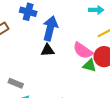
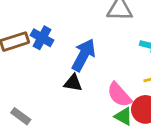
blue cross: (28, 12) -> (42, 38), moved

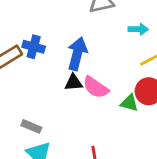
pink semicircle: (119, 95) -> (96, 87), moved

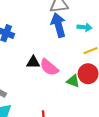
blue arrow: (77, 54) -> (58, 25), moved, turned -35

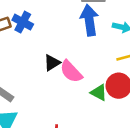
black triangle: (33, 62) -> (52, 63), turned -40

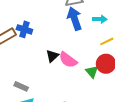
green triangle: (99, 92) -> (92, 72), turned 32

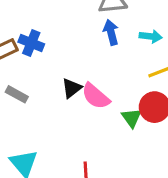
blue arrow: (74, 19) -> (111, 32), size x0.7
gray rectangle: (21, 86) -> (17, 94), moved

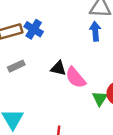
black triangle: (72, 88) -> (58, 68), turned 42
gray rectangle: (17, 94) -> (16, 66), turned -63

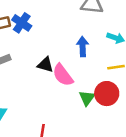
blue arrow: (95, 31) -> (83, 47), moved

